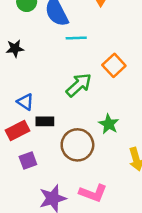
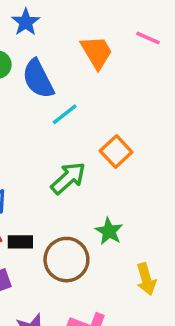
cyan line: (76, 38) -> (65, 114), turned -36
black rectangle: (45, 121) -> (20, 242), moved

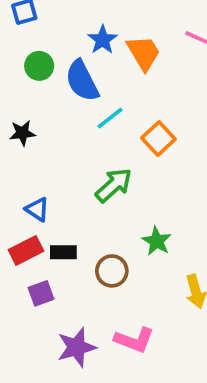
blue star: (26, 22) -> (103, 40), moved
orange square: (116, 151) -> (158, 139), moved
brown circle: (66, 260) -> (112, 271), size x0.7

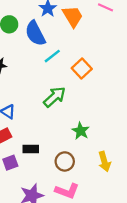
black rectangle: (63, 252) -> (31, 149), moved
brown circle: (112, 271) -> (65, 161), moved

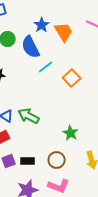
green arrow: (55, 97) -> (29, 116), moved, turned -110
black rectangle: (31, 149) -> (28, 161), moved

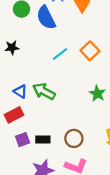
cyan line: (46, 67) -> (60, 54), moved
green star: (71, 133) -> (97, 94), moved

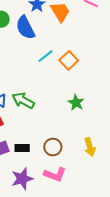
cyan line: (60, 54) -> (45, 56), moved

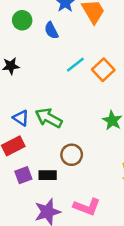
blue semicircle: (25, 28) -> (51, 30), size x0.6
brown circle: (53, 147) -> (72, 155), moved

